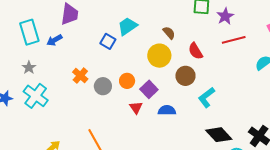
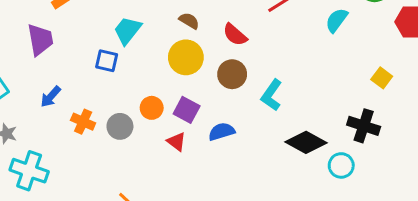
blue arrow: (54, 40) -> (51, 97), moved

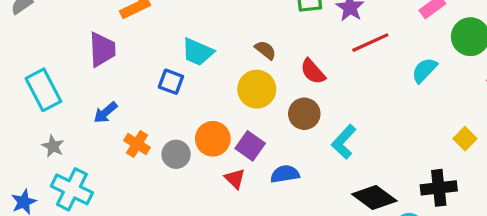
cyan trapezoid: (127, 30) -> (198, 52), turned -112
orange circle: (152, 108) -> (213, 139), size x1.4
black cross: (364, 126) -> (439, 188), turned -32

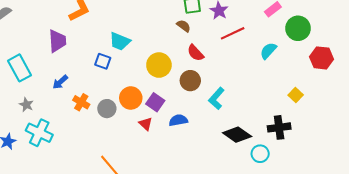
brown semicircle: (265, 50) -> (184, 26), moved

